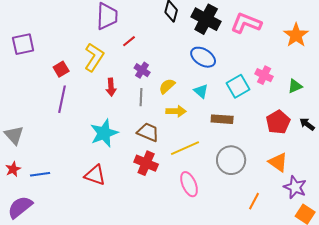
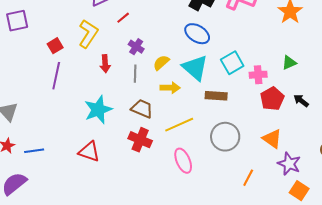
pink cross: (264, 75) -> (258, 75), moved, turned -30
cyan triangle: (201, 91) -> (195, 68), size x1.8

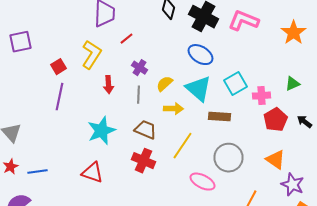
yellow line: (179, 125) -> (182, 146), turned -32
pink ellipse: (183, 161) -> (202, 182), moved, turned -40

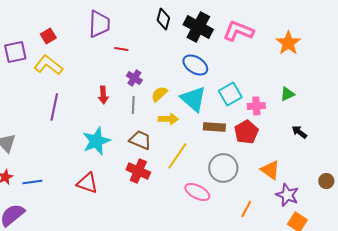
red line: (126, 39) -> (121, 49), turned 48
yellow L-shape: (92, 55) -> (48, 65), moved, turned -84
red square: (58, 67) -> (48, 36), moved
red pentagon: (276, 120) -> (246, 132), moved

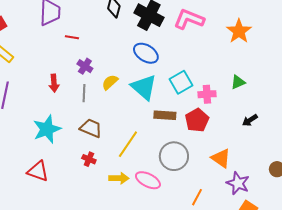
yellow arrow: (168, 119) -> (119, 178), moved
black arrow: (299, 132) -> (250, 120), turned -70
red cross: (138, 171) -> (89, 159), size x0.6

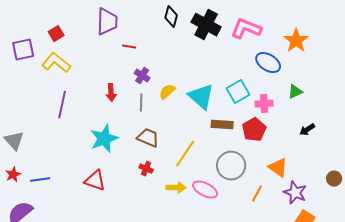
blue ellipse: (146, 53) -> (268, 63), moved
orange line: (197, 197) -> (257, 194), moved

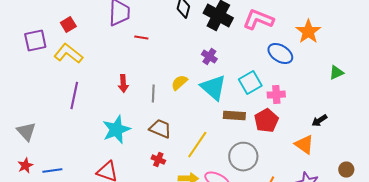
purple cross: (142, 76) -> (209, 57), moved
green triangle: (295, 92) -> (336, 73), moved
orange triangle: (278, 168) -> (304, 145), moved

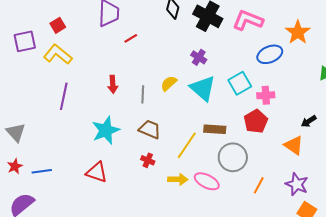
red line: (141, 38) -> (131, 38), turned -40
blue ellipse: (280, 54) -> (270, 54), turned -55
brown rectangle: (234, 116) -> (215, 129), moved

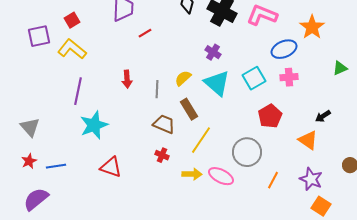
pink cross: (266, 95) -> (289, 77), moved
brown rectangle: (215, 129) -> (189, 109), moved, turned 55
cyan star: (106, 130) -> (94, 125), moved

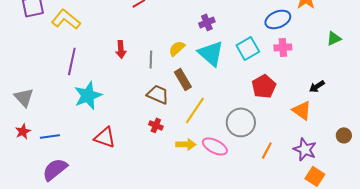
purple cross: (213, 52) -> (207, 22), turned 35
purple semicircle: (36, 199) -> (55, 169), moved

